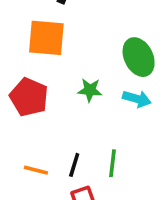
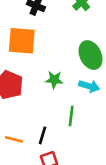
green line: (112, 163) -> (71, 116), moved

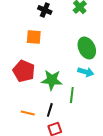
orange square: (22, 41) -> (34, 37), size x0.7
green star: (54, 80) -> (52, 80), moved, size x1.5

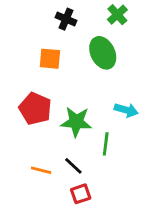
green ellipse: (87, 48) -> (103, 53), moved
black line: (50, 110) -> (73, 166), turned -64

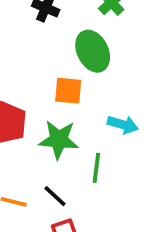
orange square: (50, 59) -> (68, 91), moved

